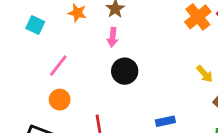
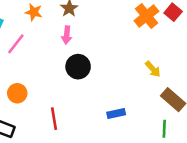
pink line: (58, 66) -> (16, 44), moved

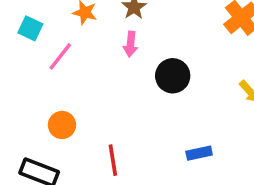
black circle: (78, 67) -> (173, 76), moved

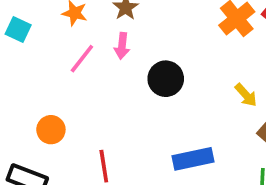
pink line: (60, 56) -> (82, 59), moved
blue rectangle: (199, 153) -> (193, 159), size x1.5

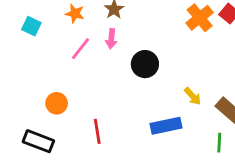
yellow arrow: (246, 95) -> (193, 96), moved

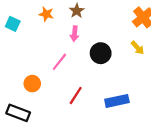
pink line: (80, 49) -> (59, 62), moved
yellow arrow: (193, 96) -> (138, 48), moved
red line: (97, 131) -> (76, 96), moved, turned 42

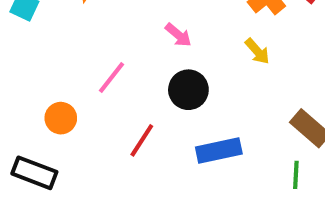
pink arrow: (75, 34) -> (178, 35), moved, turned -56
black circle: (101, 53) -> (188, 90), moved

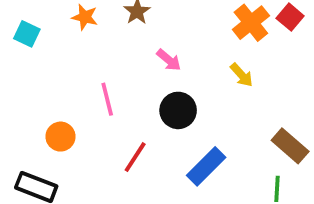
pink line: (111, 78) -> (107, 99), turned -52
blue rectangle: (219, 151) -> (206, 166), turned -33

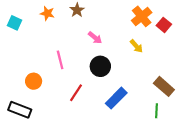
red square: (290, 17) -> (164, 25), moved

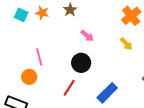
cyan square: (14, 23) -> (21, 15), moved
pink line: (60, 60) -> (39, 57), moved
black circle: (100, 66) -> (81, 63), moved

